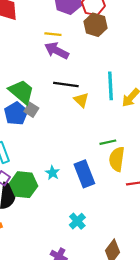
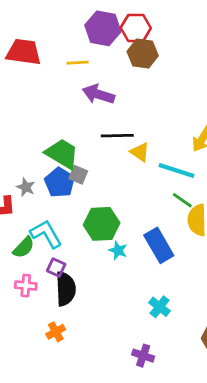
yellow line: (53, 34) -> (78, 63), moved
cyan line: (110, 86) -> (177, 171), moved, turned -60
green line: (108, 142) -> (182, 200), turned 56
green hexagon: (24, 185) -> (102, 224), moved

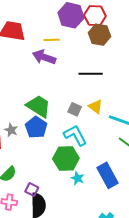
purple arrow: (98, 94) -> (44, 57), moved
black line: (117, 136) -> (91, 74), moved
gray square: (78, 175) -> (75, 109), moved
cyan L-shape: (46, 234) -> (75, 135), moved

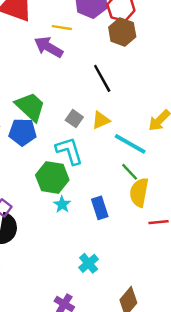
black line: (91, 74) -> (102, 78), turned 50
yellow triangle: (96, 107) -> (101, 120), turned 49
blue pentagon: (36, 127) -> (23, 132), turned 30
blue rectangle: (107, 175) -> (100, 208), size x0.7

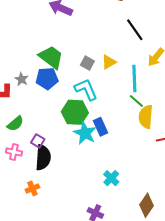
black line: (102, 78) -> (135, 30), moved
cyan line: (130, 144) -> (134, 79), turned 64
cyan star: (62, 204) -> (85, 133), size x1.6
blue rectangle: (100, 208) -> (101, 127), moved

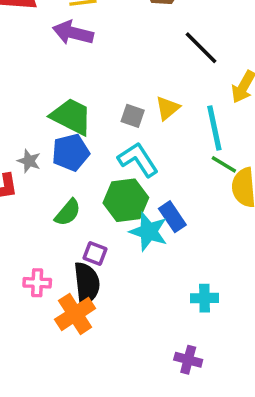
green semicircle: (15, 124) -> (68, 213), moved
purple square: (38, 141) -> (95, 254), moved
cyan cross: (111, 178) -> (204, 298), turned -35
orange cross: (32, 188) -> (75, 314), moved, size x1.6

